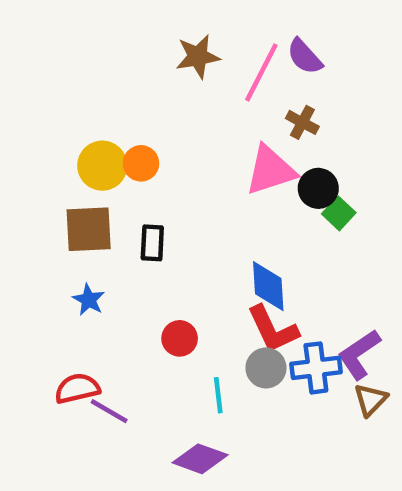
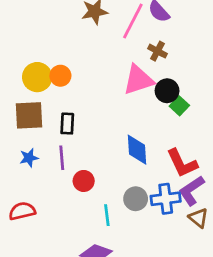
blue star: (89, 300) -> (29, 158), turned 30
red L-shape: (273, 329) -> (182, 163), moved
brown triangle: (371, 400) -> (198, 218), turned -35
purple line: (109, 411) -> (62, 158), moved, turned 55

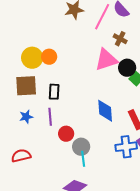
gray circle: (136, 199) -> (81, 147), moved

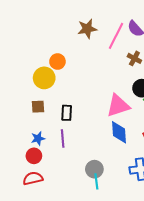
orange circle: (49, 57) -> (57, 62), moved
pink triangle: (106, 60) -> (118, 106), moved
brown square: (26, 86) -> (38, 107), size x0.6
red circle: (66, 134) -> (34, 156), moved

